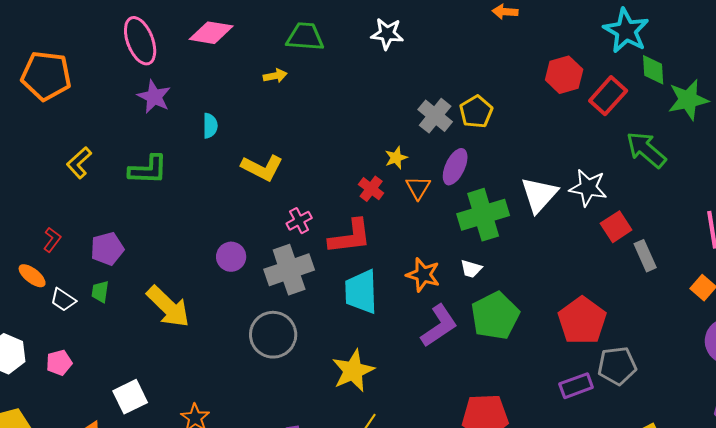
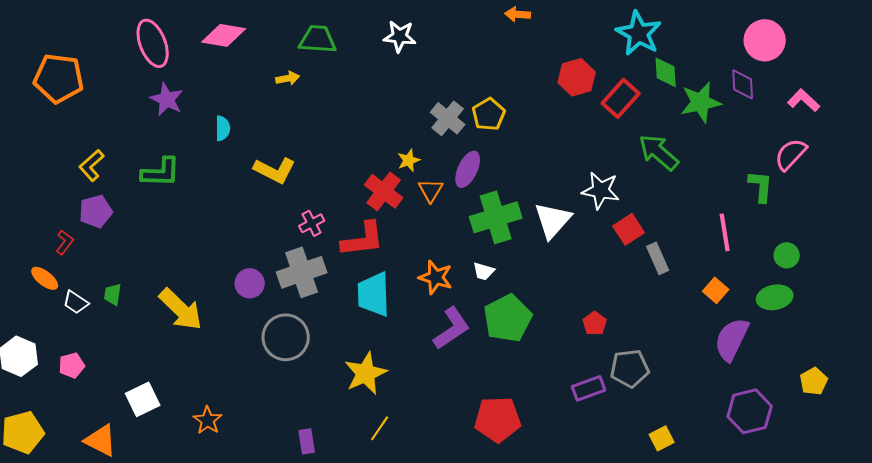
red cross: (371, 189) -> (384, 191), size x1.5
white triangle: (539, 195) -> (553, 220), moved
purple pentagon: (107, 249) -> (96, 211), moved
purple circle: (231, 257) -> (250, 283), moved
red pentagon: (582, 321) -> (595, 323), size x0.5

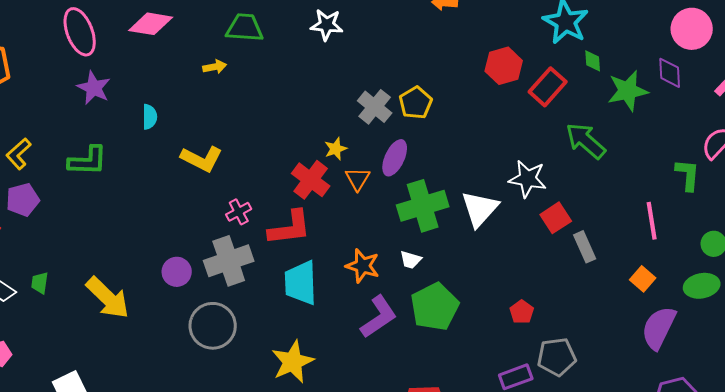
green diamond: (666, 72) -> (593, 61), size x0.7

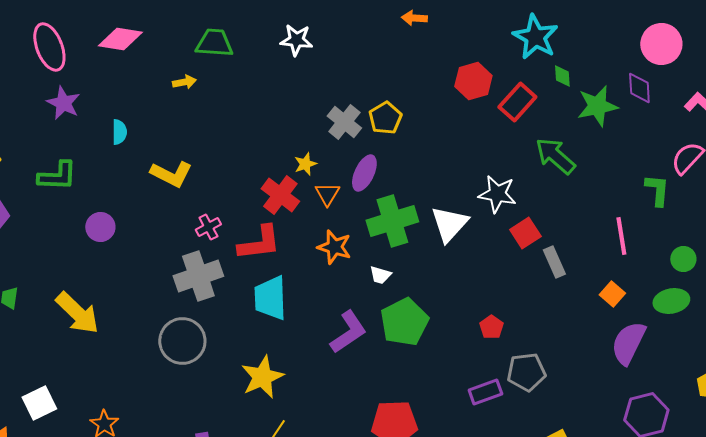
orange star: (363, 266) -> (334, 247), moved
purple circle: (177, 272) -> (100, 227), moved

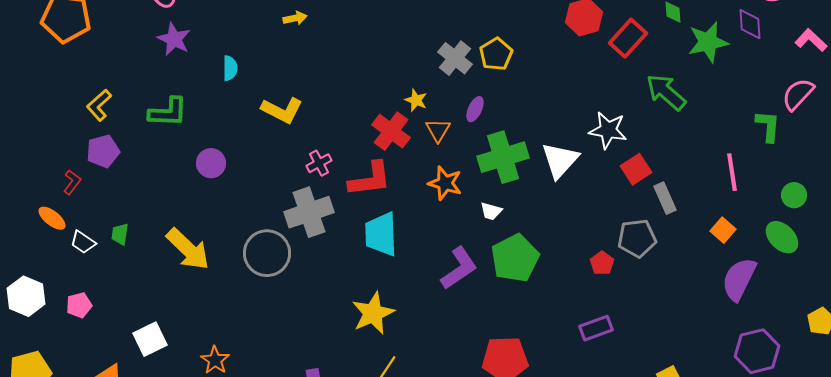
yellow star: (305, 164) -> (416, 100), turned -30
purple ellipse: (364, 173) -> (475, 109), size x0.7
green ellipse: (671, 301) -> (782, 237), turned 56
gray circle: (182, 341) -> (267, 253), moved
gray pentagon: (526, 372) -> (637, 238), moved

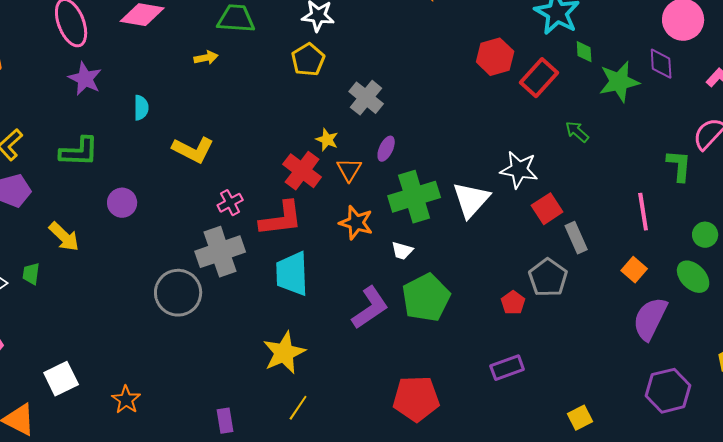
yellow pentagon: (496, 54) -> (308, 60), moved
green arrow: (666, 92) -> (577, 132), size x0.6
gray pentagon: (637, 238) -> (548, 278), turned -30
yellow arrow: (188, 249) -> (64, 237), moved, size x0.7

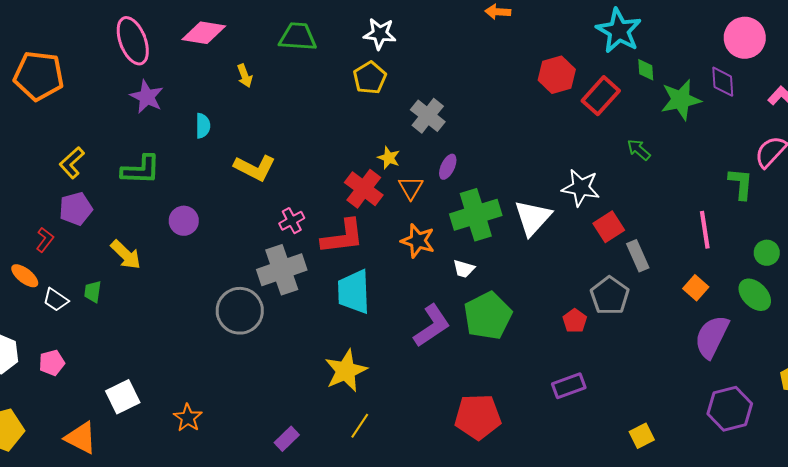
yellow arrow: (206, 58) -> (245, 76), moved, turned 80
purple rectangle: (225, 421) -> (287, 439), turned 55

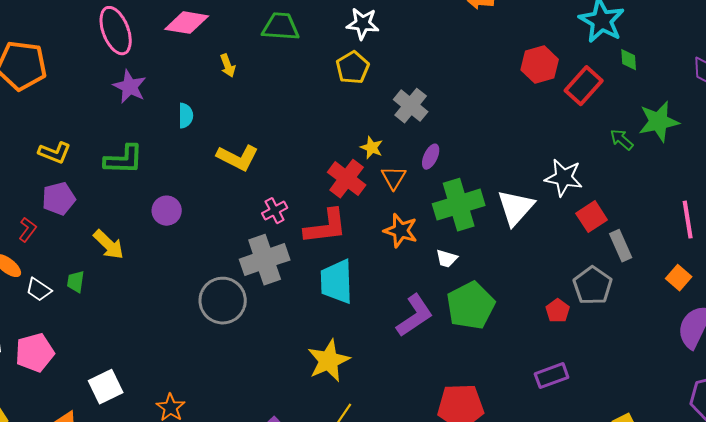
green star: (681, 100) -> (659, 122), moved
yellow L-shape: (72, 163) -> (55, 153), turned -116
pink pentagon: (52, 363) -> (35, 353), size x1.5

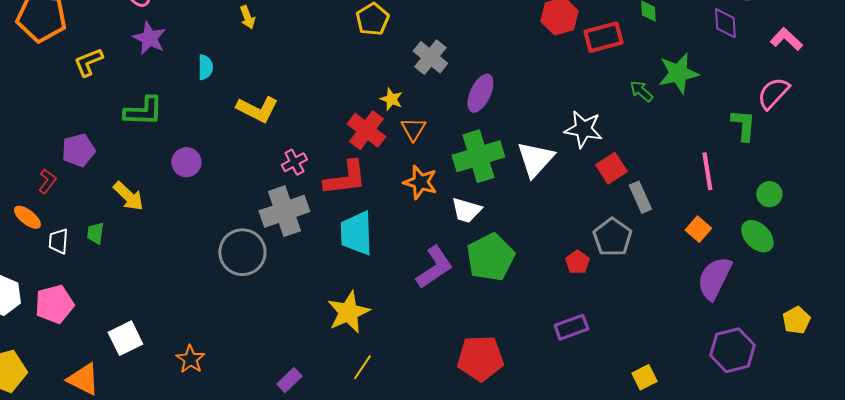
red rectangle: (584, 86) -> (603, 37), turned 33
yellow L-shape: (55, 153) -> (88, 62), moved, turned 136
purple ellipse: (431, 157) -> (480, 93), moved, size x1.5
white trapezoid: (447, 259) -> (466, 210), size x1.4
white trapezoid: (39, 290) -> (58, 241), turned 60

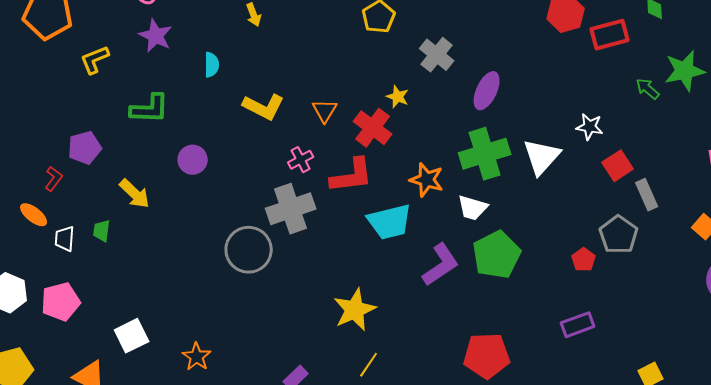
orange triangle: (413, 129) -> (325, 111), moved
white star: (583, 129) -> (590, 127), size x0.7
cyan trapezoid: (356, 233) -> (390, 222), moved, turned -102

